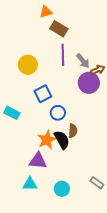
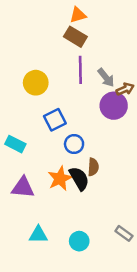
orange triangle: (46, 12) -> (78, 15), moved
purple triangle: (38, 161) -> (23, 187), moved

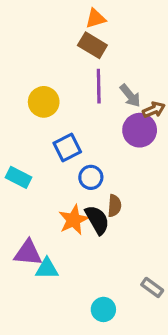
purple triangle: (23, 187) -> (28, 253), moved
cyan triangle: (38, 235) -> (47, 269), moved
cyan circle: (79, 241) -> (103, 309), moved

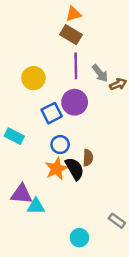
purple circle: (140, 130) -> (75, 102), moved
blue circle: (91, 177) -> (60, 145), moved

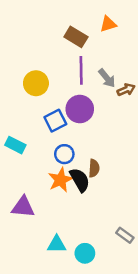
orange triangle: (73, 14) -> (108, 24), moved
cyan triangle: (36, 206) -> (57, 244), moved

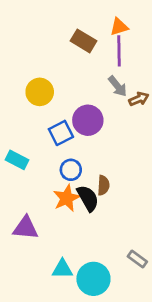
purple line: (81, 70) -> (119, 51), moved
cyan circle: (85, 253) -> (93, 279), size x1.5

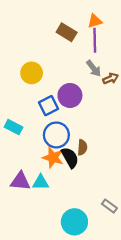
blue circle: (71, 170) -> (56, 135), size x1.5
orange star: (67, 198) -> (53, 158), turned -30
cyan triangle: (62, 269) -> (41, 182), moved

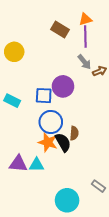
yellow circle: (32, 73) -> (14, 52), moved
blue square: (48, 106) -> (44, 96), turned 30
cyan rectangle: (13, 127) -> (12, 101), moved

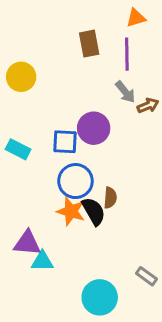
orange triangle: (85, 19) -> (136, 18), moved
brown rectangle: (60, 29) -> (89, 44), turned 48
cyan triangle: (37, 165) -> (42, 261), moved

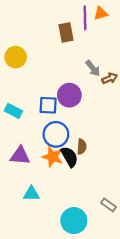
purple line: (127, 54) -> (85, 18), moved
purple triangle: (27, 243) -> (20, 156), moved

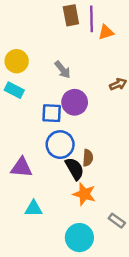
orange triangle: (101, 13) -> (106, 32), moved
brown rectangle: (66, 32) -> (71, 15), moved
gray arrow: (93, 68) -> (63, 70), moved
cyan rectangle: (13, 111) -> (14, 90), moved
orange star: (53, 157) -> (84, 194), moved

